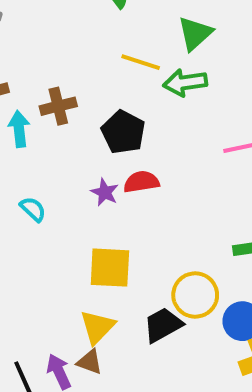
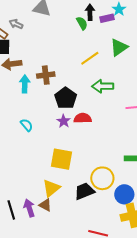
yellow line: (141, 62) -> (90, 58), turned -60
green arrow: (185, 83) -> (103, 86), moved
black pentagon: (123, 132) -> (66, 98), moved

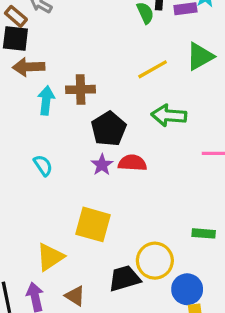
yellow triangle: (51, 188) -> (50, 257), moved
brown triangle: (45, 205) -> (75, 296), moved

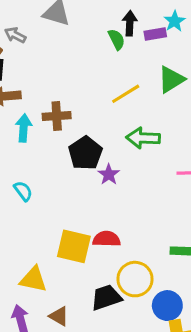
red semicircle: (132, 163) -> (107, 239), moved
purple star: (102, 165) -> (109, 174), moved
yellow triangle: (50, 257) -> (33, 279), turned 48

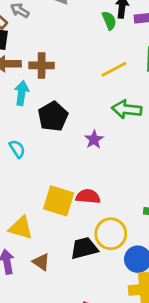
brown cross: (57, 116) -> (42, 65), moved
black pentagon: (85, 153) -> (53, 116), moved

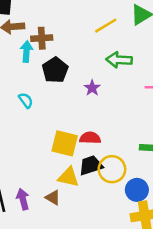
brown cross: (42, 65) -> (42, 38), moved
yellow triangle: (21, 228) -> (68, 177), moved
black trapezoid: (84, 248) -> (91, 165), moved

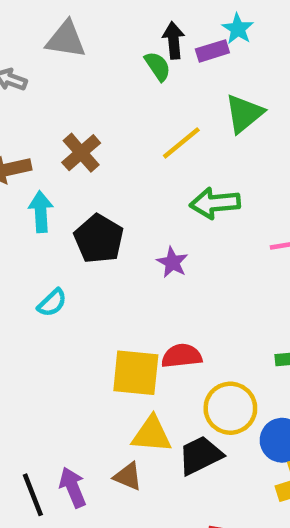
brown cross: (42, 38) -> (81, 153), moved, turned -30
cyan semicircle: (26, 100) -> (52, 303), turned 91
black trapezoid: (91, 165) -> (200, 455), moved

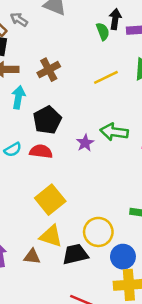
green arrow: (215, 203) -> (114, 132), moved
red semicircle: (182, 356) -> (41, 151), moved
yellow square: (136, 373) -> (50, 200), turned 32
brown triangle: (128, 476) -> (32, 257), turned -30

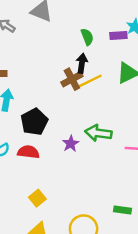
black arrow: (115, 19) -> (82, 63), moved
brown cross: (49, 70) -> (72, 79), moved
yellow square: (50, 200) -> (37, 198), size x0.6

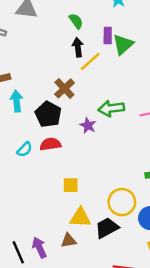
purple rectangle: (118, 35) -> (108, 35), moved, turned -70
brown cross: (72, 79) -> (64, 88), moved
yellow square: (37, 198) -> (71, 185), turned -35

